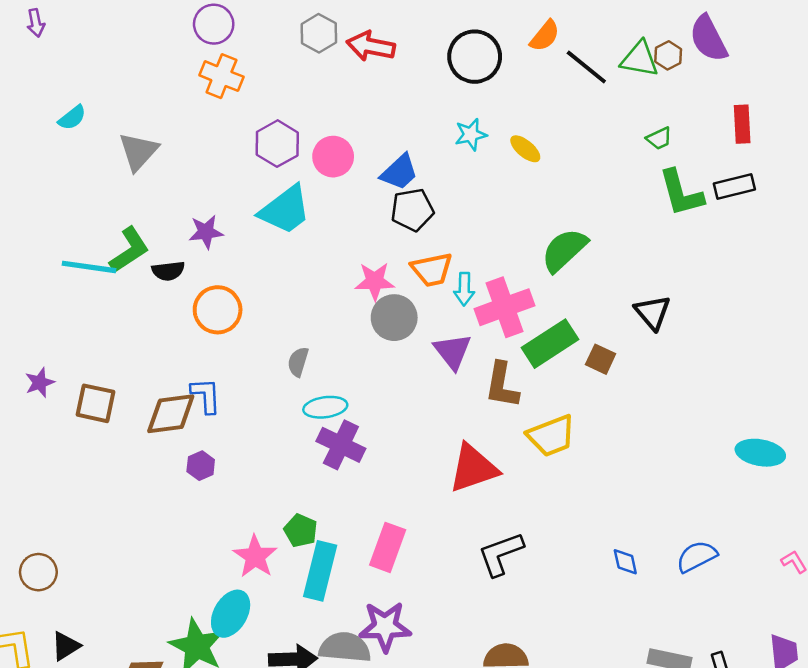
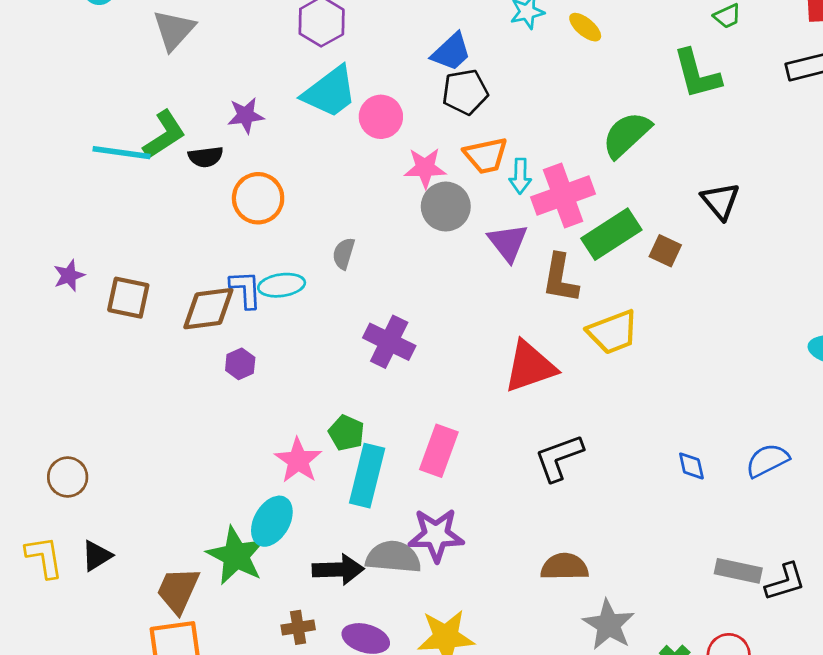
pink circle: (333, 157) -> (381, 117), moved
green L-shape: (681, 193) -> (697, 74), moved
cyan ellipse: (325, 407) -> (282, 285), moved

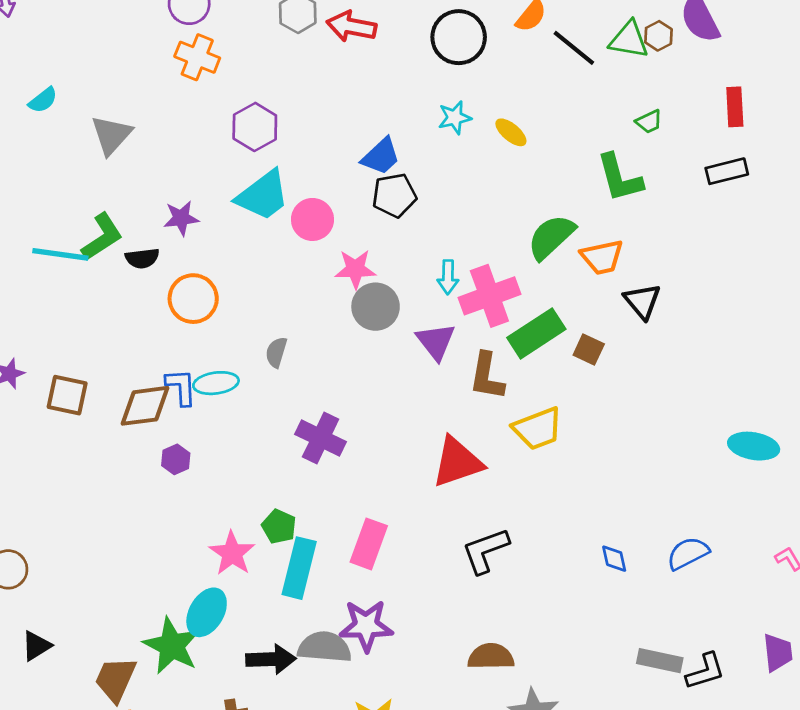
orange trapezoid: (486, 155) -> (602, 257), moved

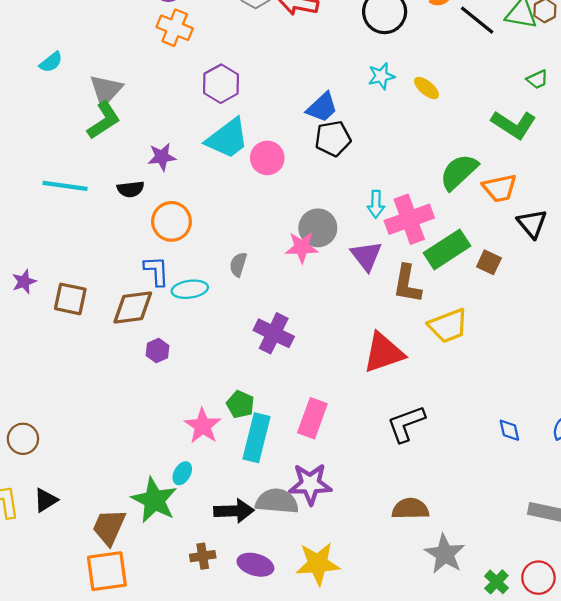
green L-shape: (620, 178) -> (514, 125), turned -42
green L-shape: (102, 237) -> (104, 120), moved
pink star: (355, 269) -> (302, 247), moved
blue L-shape: (181, 387) -> (156, 271), moved
cyan ellipse: (207, 612) -> (182, 473), size x0.6

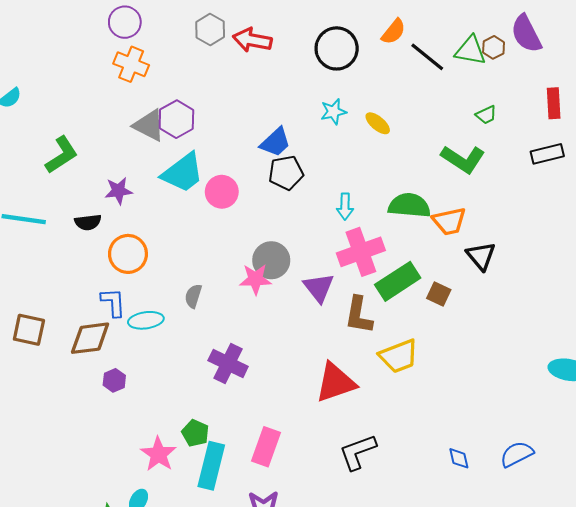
gray triangle: (106, 90) -> (149, 125), moved, turned -45
green semicircle: (459, 172) -> (409, 205), turned 48
cyan arrow: (376, 204) -> (345, 207), moved

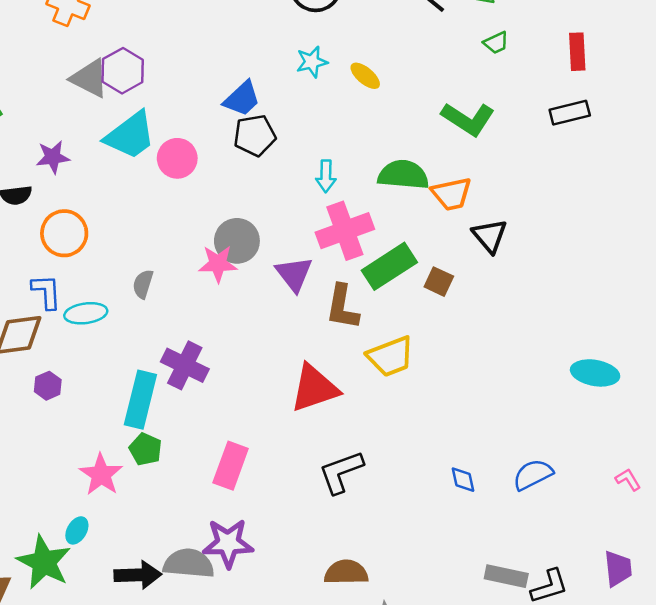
green trapezoid: (486, 115) -> (496, 43), moved
cyan rectangle: (211, 466) -> (140, 400), moved

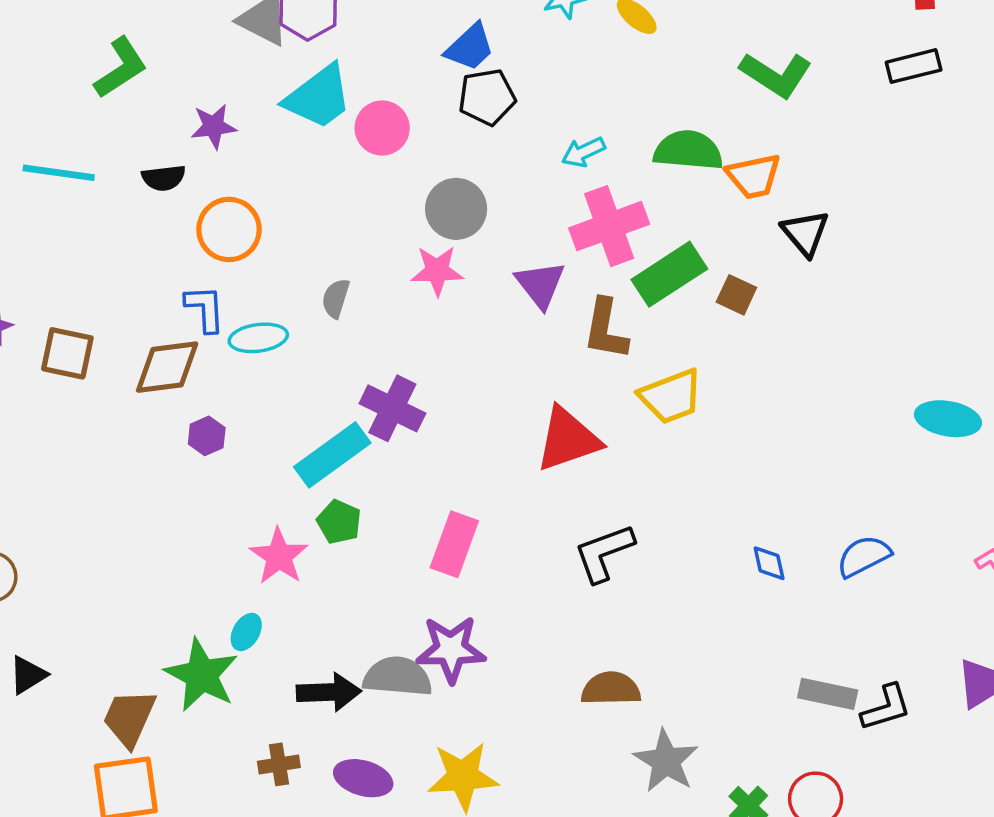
cyan arrow: (326, 176) -> (583, 152), turned 64
gray circle: (237, 241) -> (456, 209), moved
cyan rectangle: (140, 400) -> (332, 455), turned 40

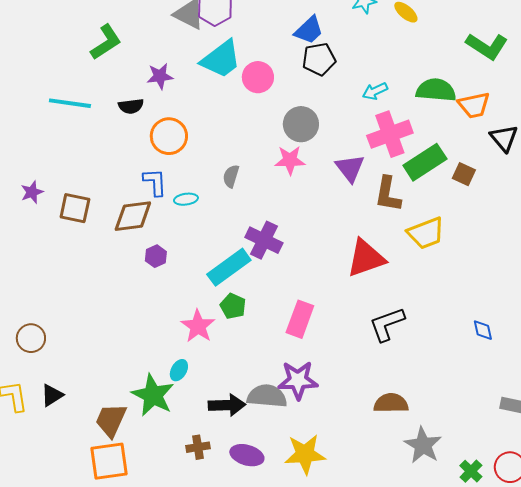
cyan ellipse: (258, 338) -> (186, 199), size x0.7

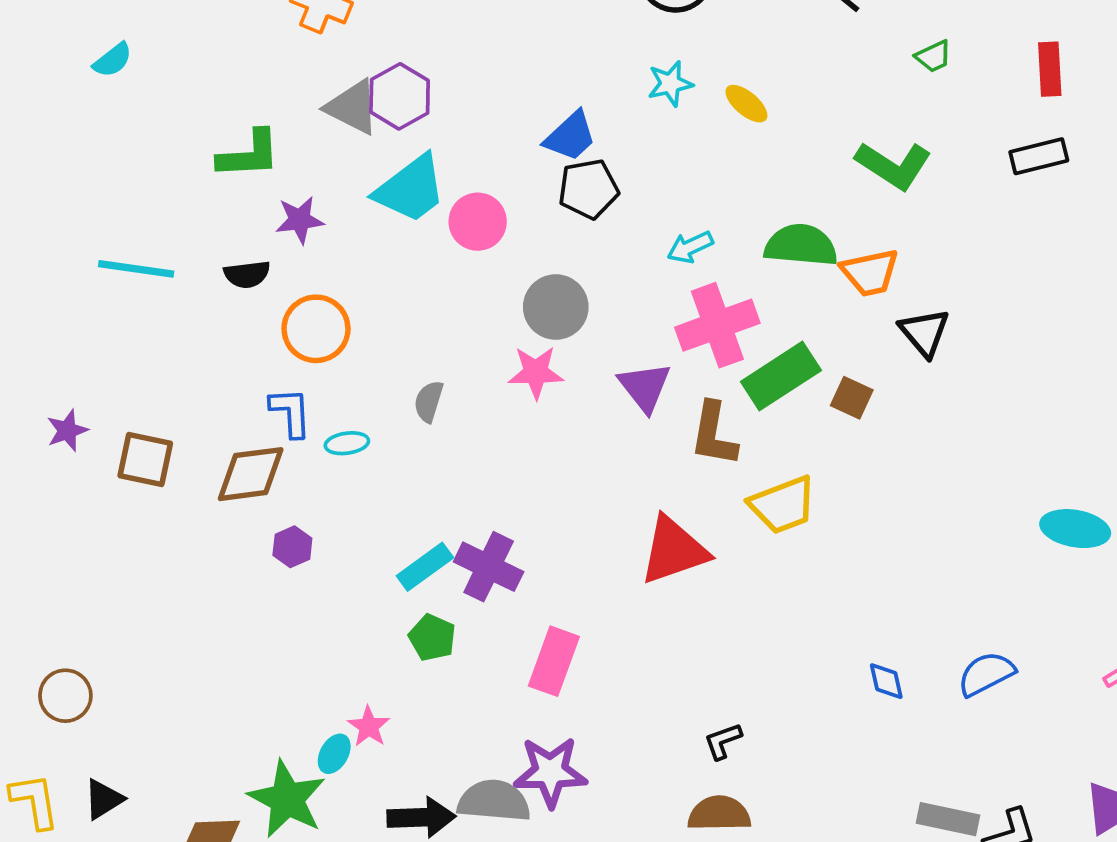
green L-shape: (106, 42) -> (249, 154), moved, turned 30
purple cross: (264, 240) -> (489, 567), moved
cyan rectangle: (229, 267) -> (425, 567), size x0.7
black L-shape: (387, 324) -> (723, 741), moved, size x0.6
pink star: (198, 326) -> (369, 727), moved, size x0.7

